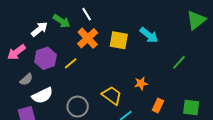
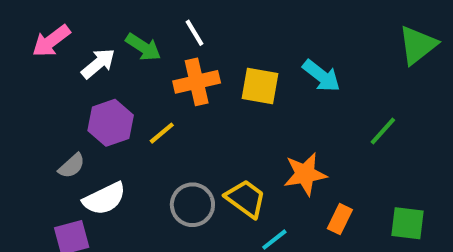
orange cross: (88, 38) -> (197, 82), turned 30
pink arrow: (16, 52) -> (51, 41), moved
orange star: (141, 83) -> (305, 174), size x1.5
gray circle: (78, 107) -> (192, 205), moved

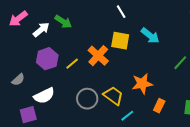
white line: (195, 33) -> (121, 12), moved
orange cross: (197, 82) -> (98, 56), moved, turned -35
gray semicircle: (72, 166) -> (18, 80), moved

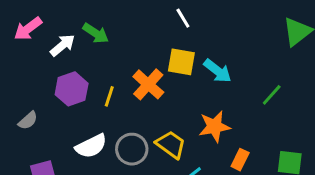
cyan arrow: (150, 36) -> (218, 71), moved
yellow line: (72, 64) -> (109, 96), turned -32
white semicircle: (44, 96) -> (91, 146), moved

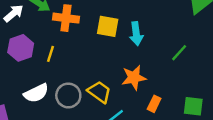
cyan arrow: (218, 71) -> (136, 34), turned 45
orange cross: (148, 84) -> (66, 18), moved, turned -35

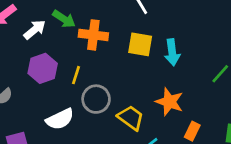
orange star: (134, 78) -> (169, 102), turned 30
gray circle: (68, 95) -> (96, 99), moved

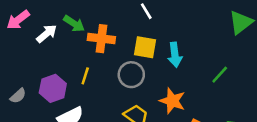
purple hexagon: (43, 68) -> (53, 88), moved
gray circle: (96, 99) -> (131, 75), moved

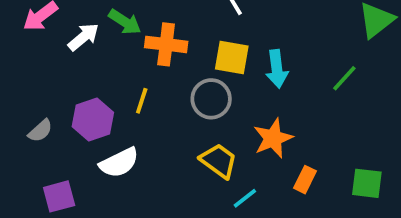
green line: (220, 75) -> (344, 78), moved
orange star: (172, 101) -> (273, 138), turned 30

